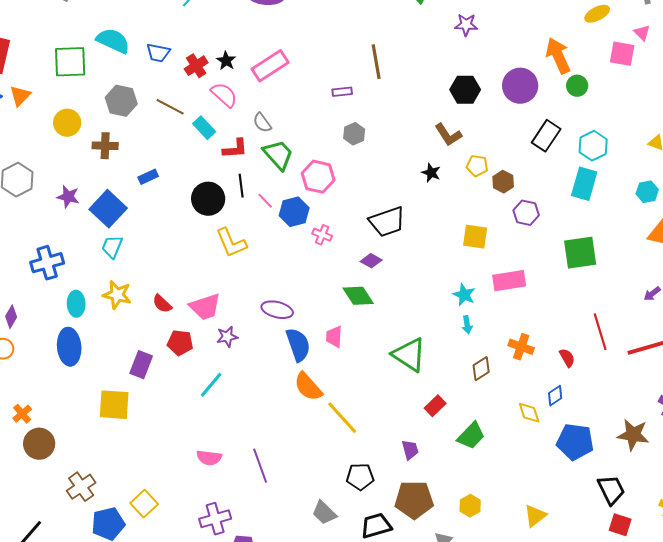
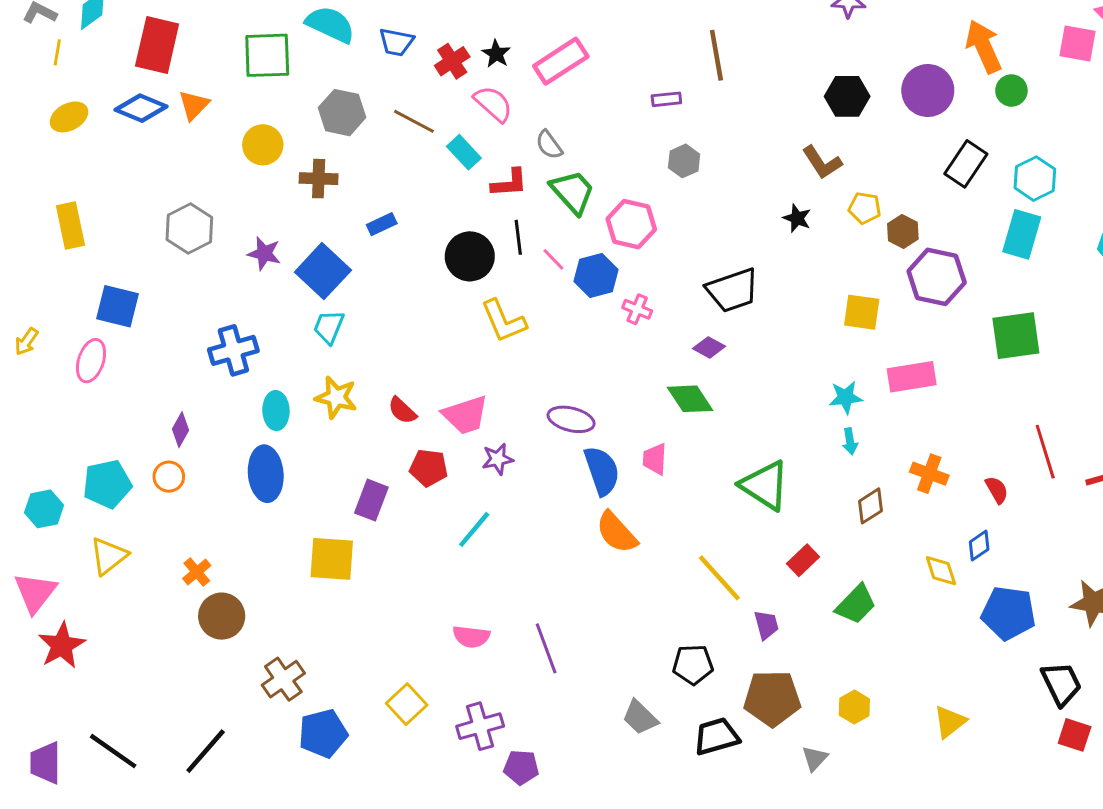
purple hexagon: (526, 213) -> (937, 277), size x1.5
cyan star: (464, 295) -> (846, 397), turned -30
yellow line: (342, 418) -> (719, 578), moved
yellow square: (144, 504) -> (407, 704), moved

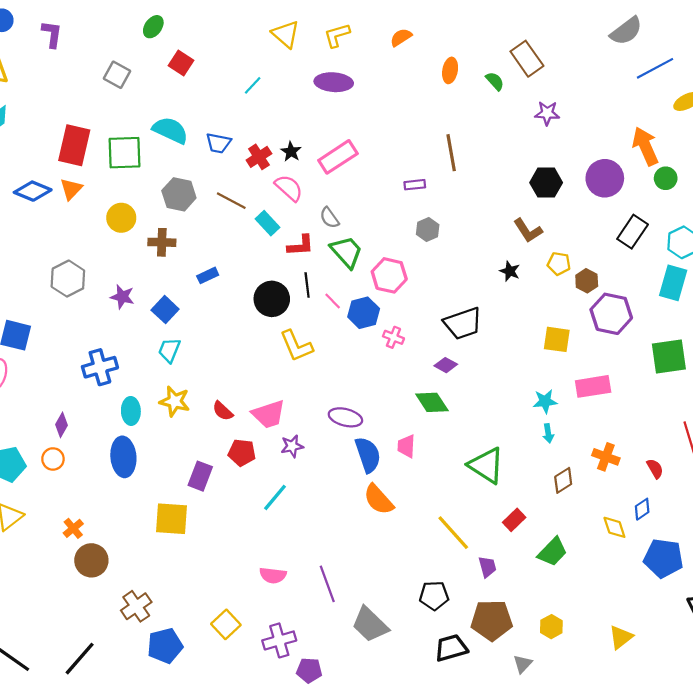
red rectangle: (157, 45) -> (74, 145), moved
blue square: (323, 271) -> (165, 310), size x0.7
gray trapezoid: (640, 717) -> (370, 624), moved, size x1.4

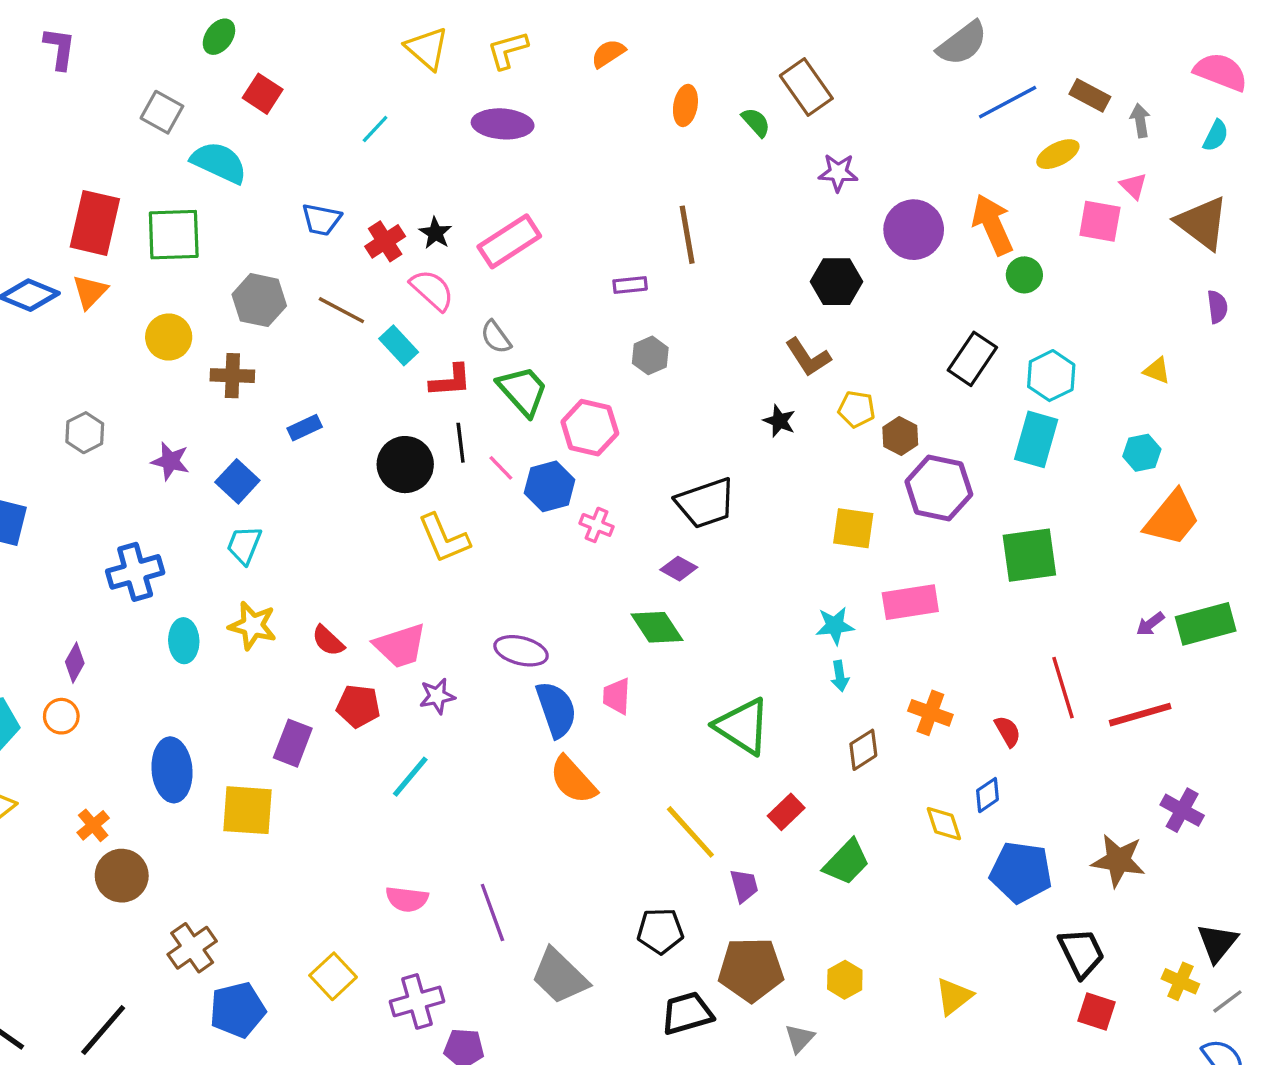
cyan semicircle: (170, 130) -> (219, 163), moved
purple circle: (605, 178) -> (914, 230), moved
gray hexagon: (68, 279) -> (85, 433), size x0.7
blue ellipse: (123, 457) -> (172, 770), moved

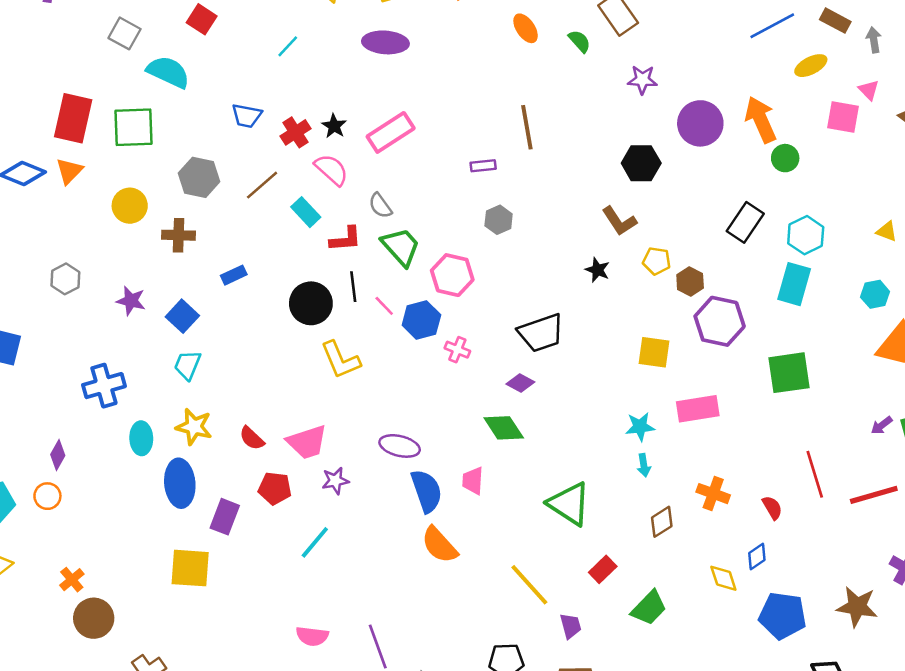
orange ellipse: (685, 105) -> (526, 28), turned -44
brown line: (341, 310) -> (262, 185), turned -69
blue ellipse: (172, 770) -> (180, 483), moved

